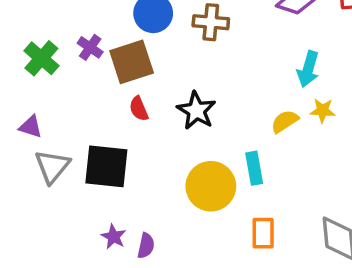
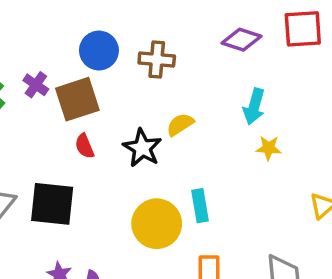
yellow semicircle: (285, 121) -> (180, 124), moved

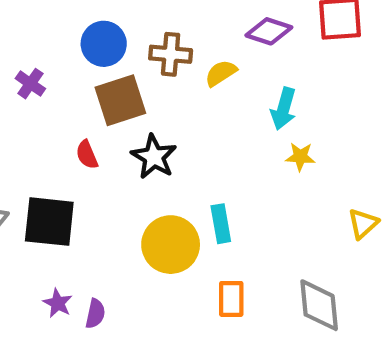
brown square: (77, 99) -> (120, 100), moved
yellow semicircle: (180, 124) -> (221, 73), moved

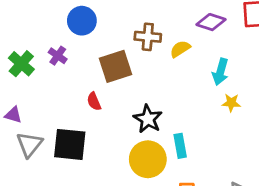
blue circle: (104, 44) -> (82, 21), moved
black star: (154, 157) -> (148, 119), moved

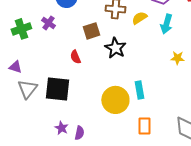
green cross: (21, 64) -> (21, 29), turned 30
brown square: (116, 66) -> (91, 31), size x0.7
cyan arrow: (220, 72) -> (166, 24), moved
black star: (148, 119) -> (115, 48), moved

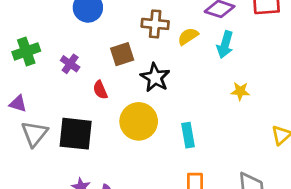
purple cross: (48, 23) -> (70, 64), moved
yellow circle: (115, 100) -> (139, 121), moved

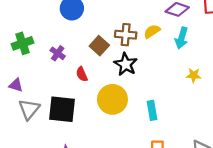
brown cross: (155, 24) -> (126, 35), moved
brown square: (122, 54) -> (99, 46), turned -30

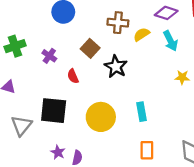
brown cross: (126, 35) -> (118, 23), moved
cyan arrow: (182, 38) -> (170, 41), turned -42
yellow circle: (112, 99) -> (101, 117), moved
gray triangle: (29, 109) -> (21, 126), moved

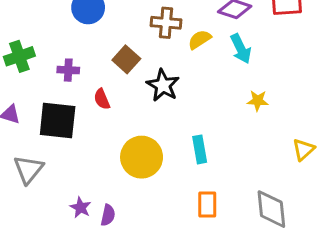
purple cross: (49, 56) -> (68, 70), turned -32
black square: (54, 111) -> (58, 120), moved

